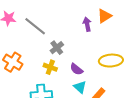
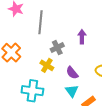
purple arrow: (87, 24) -> (82, 37), moved
gray line: (35, 26) -> (40, 22), turned 45

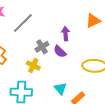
gray line: (40, 22) -> (23, 23), turned 45
purple semicircle: (72, 73) -> (60, 51), moved

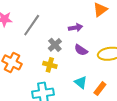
purple arrow: (66, 34) -> (76, 28), turned 96
purple semicircle: (60, 51) -> (81, 50), moved

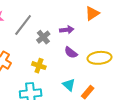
gray cross: (55, 45) -> (43, 37), moved

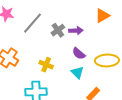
gray cross: (43, 37) -> (58, 30), moved
cyan triangle: (69, 85) -> (77, 73), moved

